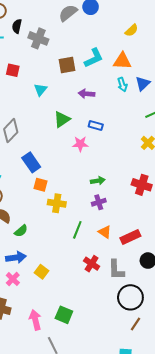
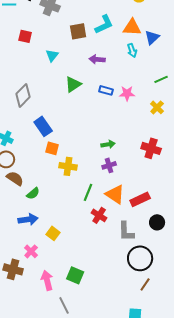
blue triangle: (143, 84) -> (152, 37), moved
pink star: (80, 144) -> (127, 93), moved
orange triangle: (105, 232) -> (115, 194), size x1.5
red cross: (92, 264) -> (99, 215), moved
pink cross: (13, 279) -> (31, 251), moved

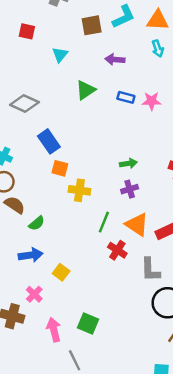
gray diamond: (23, 95) -> (24, 104), turned 70

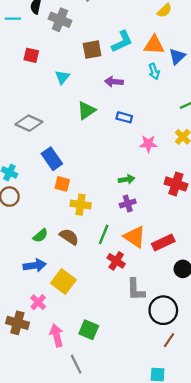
pink star: (152, 101) -> (148, 144), moved
brown semicircle: (15, 205) -> (69, 237), moved
gray L-shape: (150, 270) -> (136, 290), moved
yellow square: (61, 272) -> (63, 282), size x1.5

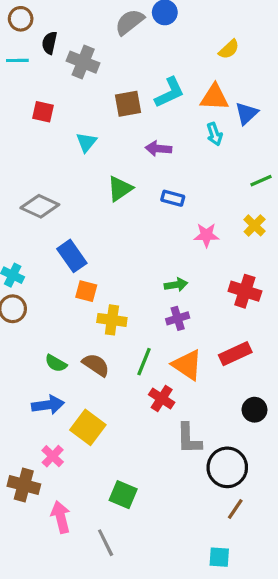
green semicircle: (40, 236) -> (56, 363), turned 70
red rectangle: (163, 242) -> (235, 354), moved
pink arrow: (56, 335) -> (61, 517), moved

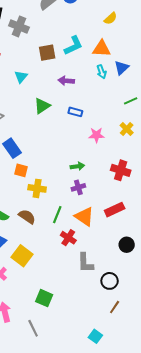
blue triangle: (247, 113) -> (122, 68), moved
black circle: (227, 467) -> (110, 281), size x0.7
cyan square: (219, 557) -> (95, 336), moved, turned 32

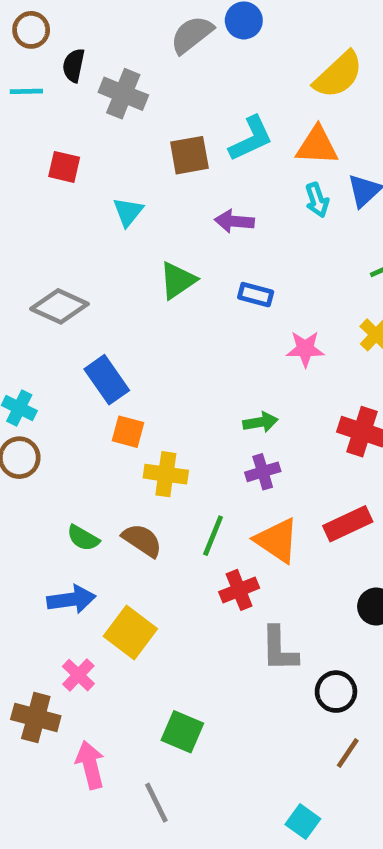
yellow semicircle: (111, 18) -> (338, 75), size x1.6
red cross: (68, 238) -> (239, 590), turned 35

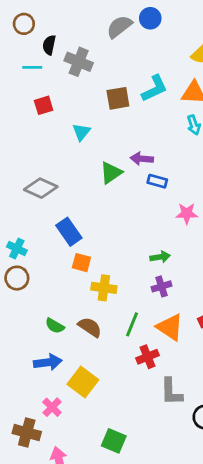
cyan line: (26, 91) -> (32, 67), moved
red square: (64, 167) -> (44, 105), turned -30
purple arrow: (234, 221) -> (142, 159), moved

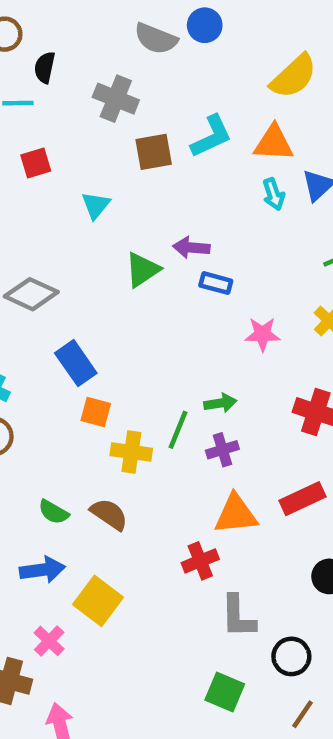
gray semicircle: (119, 27) -> (156, 39), turned -120
gray cross: (79, 62) -> (116, 99), moved
green line: (132, 324) -> (178, 430), moved
orange triangle: (170, 327) -> (236, 514), turned -40
green square: (114, 441) -> (225, 692), moved

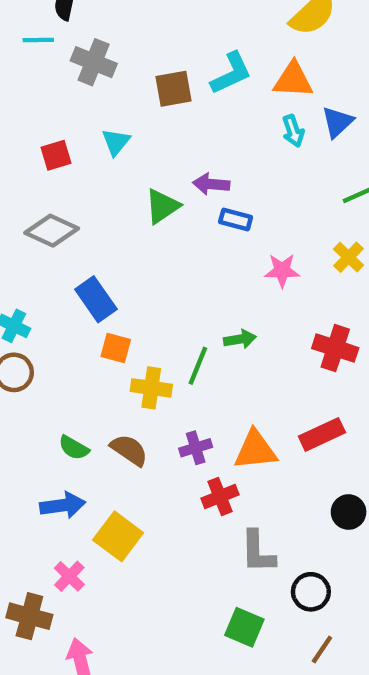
gray cross: (116, 99) -> (94, 62), moved
red square: (36, 163) -> (56, 155), moved
purple cross: (222, 450) -> (196, 448), moved

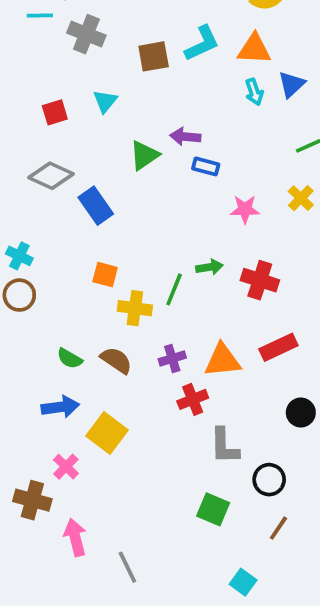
blue rectangle: (96, 299) -> (96, 206), moved
red cross: (335, 348) -> (260, 280), moved

